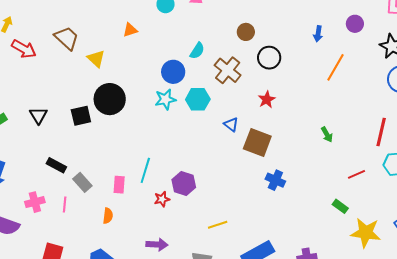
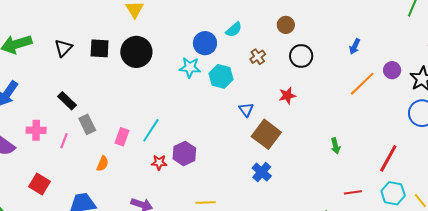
purple circle: (355, 24) -> (392, 70), moved
brown cross: (228, 70) -> (258, 57), size x0.6
black square: (81, 116) -> (100, 48), moved
blue cross: (275, 180) -> (262, 172), moved

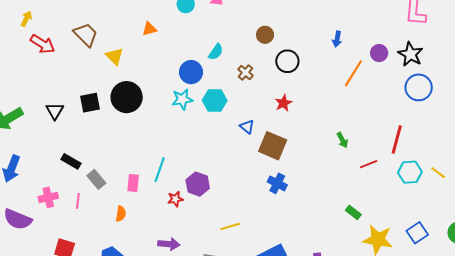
red line: (353, 192) -> (369, 164), moved

